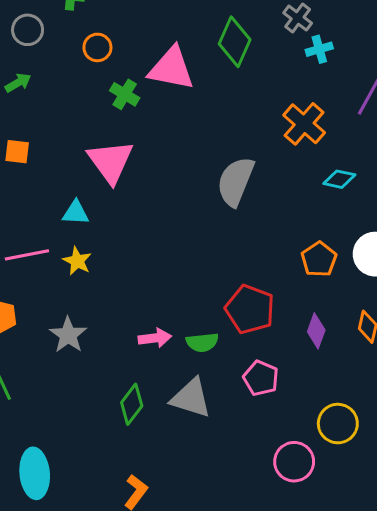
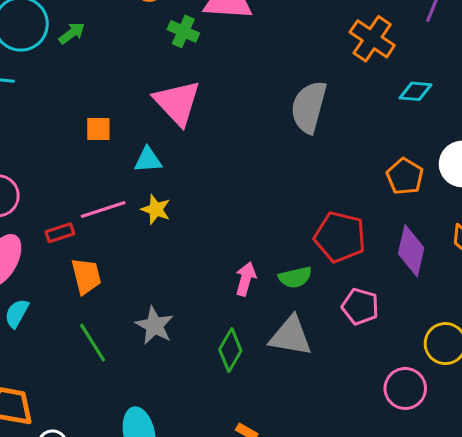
orange square: (17, 152) -> (98, 129), moved
purple diamond: (316, 331) -> (411, 251), size x1.4
gray star: (68, 335) -> (154, 325), moved
pink arrow: (155, 338) -> (246, 279), turned -60

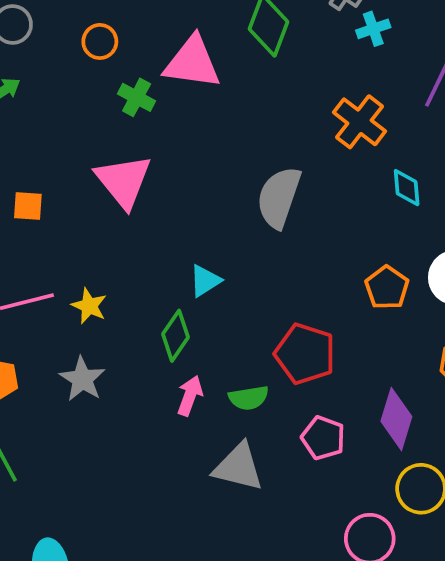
cyan diamond: (416, 91) -> (407, 188), turned 76
cyan triangle: (148, 160) -> (205, 281), moved, turned -32
purple diamond: (411, 251) -> (396, 419), moved
gray star: (154, 325) -> (82, 379), moved
green diamond: (230, 350) -> (176, 336), moved

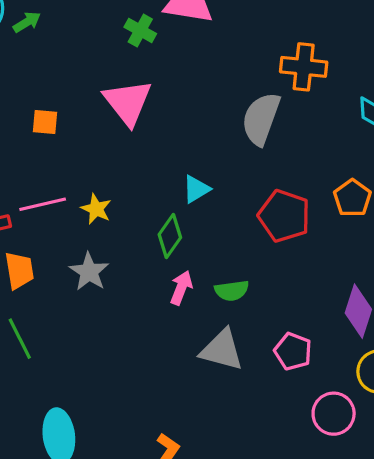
orange cross: (360, 122) -> (304, 67), moved, turned -33
red pentagon: (305, 354) -> (284, 216), moved
pink pentagon: (323, 438) -> (293, 351), moved

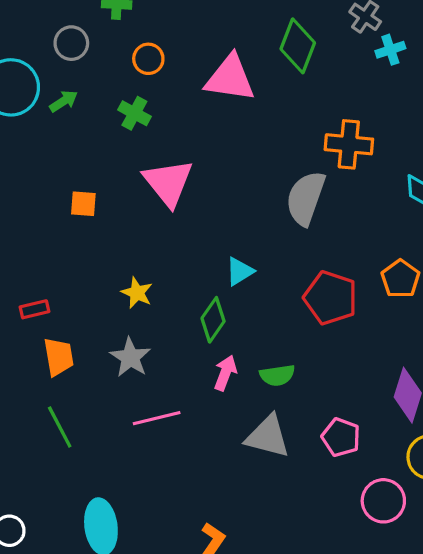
green cross: (140, 30) -> (134, 113), moved
pink line: (43, 204) -> (157, 418), moved

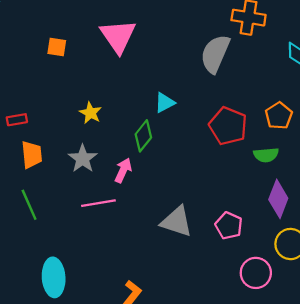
pink arrow: (225, 373) -> (123, 170), moved
green semicircle: (277, 375) -> (266, 155), moved

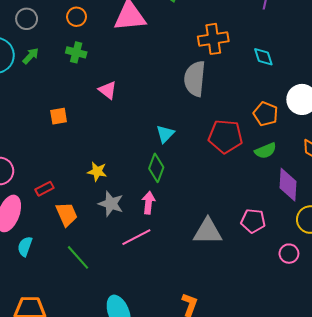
pink triangle: (118, 36) -> (108, 90), size x0.6
yellow star: (90, 113) -> (97, 171), moved
pink circle: (256, 273) -> (289, 254), size x0.7

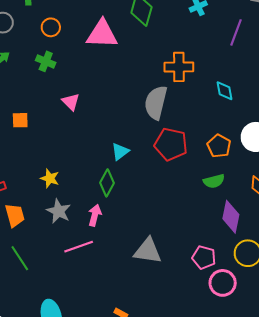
red pentagon: (225, 136) -> (171, 144), moved
pink pentagon: (253, 221) -> (204, 257), moved
pink circle: (289, 254) -> (223, 283), size x1.4

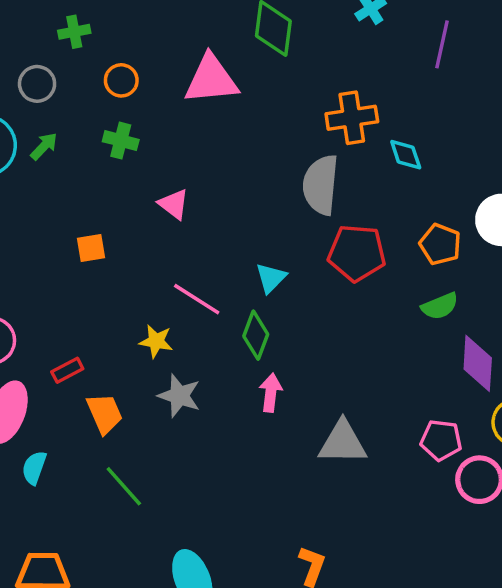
cyan diamond: (225, 91) -> (406, 155), moved
pink arrow: (95, 215) -> (271, 393), moved
pink line: (79, 247) -> (197, 299), moved, turned 60

